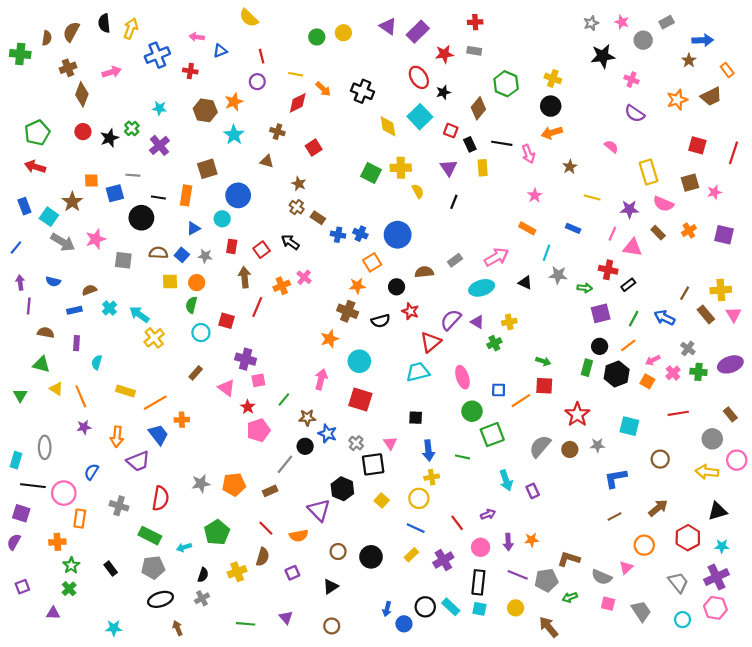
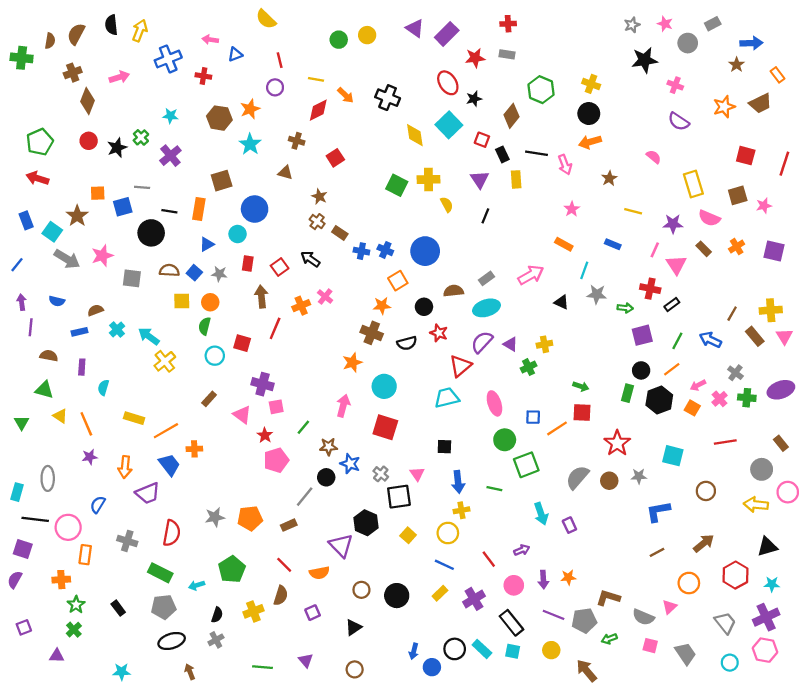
pink triangle: (633, 247) -> (676, 265), turned 48
cyan ellipse: (482, 288) -> (486, 308), moved
black rectangle: (478, 582) -> (511, 623), turned -45

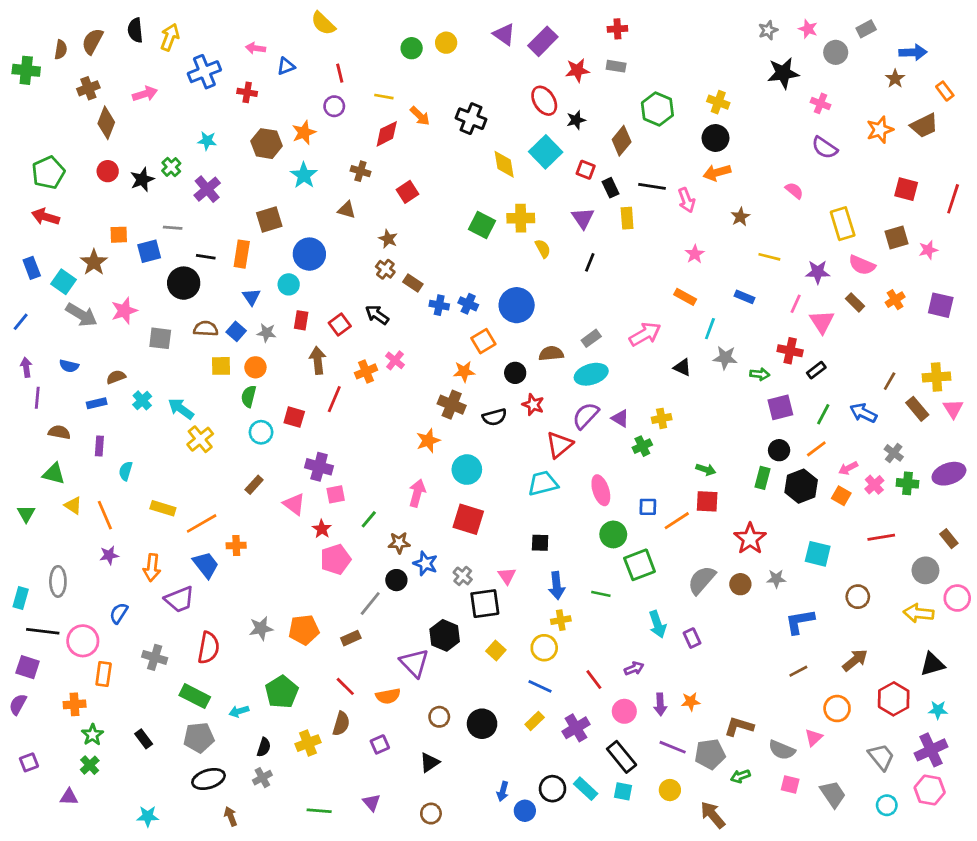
blue triangle: (207, 244) -> (251, 297), turned -35

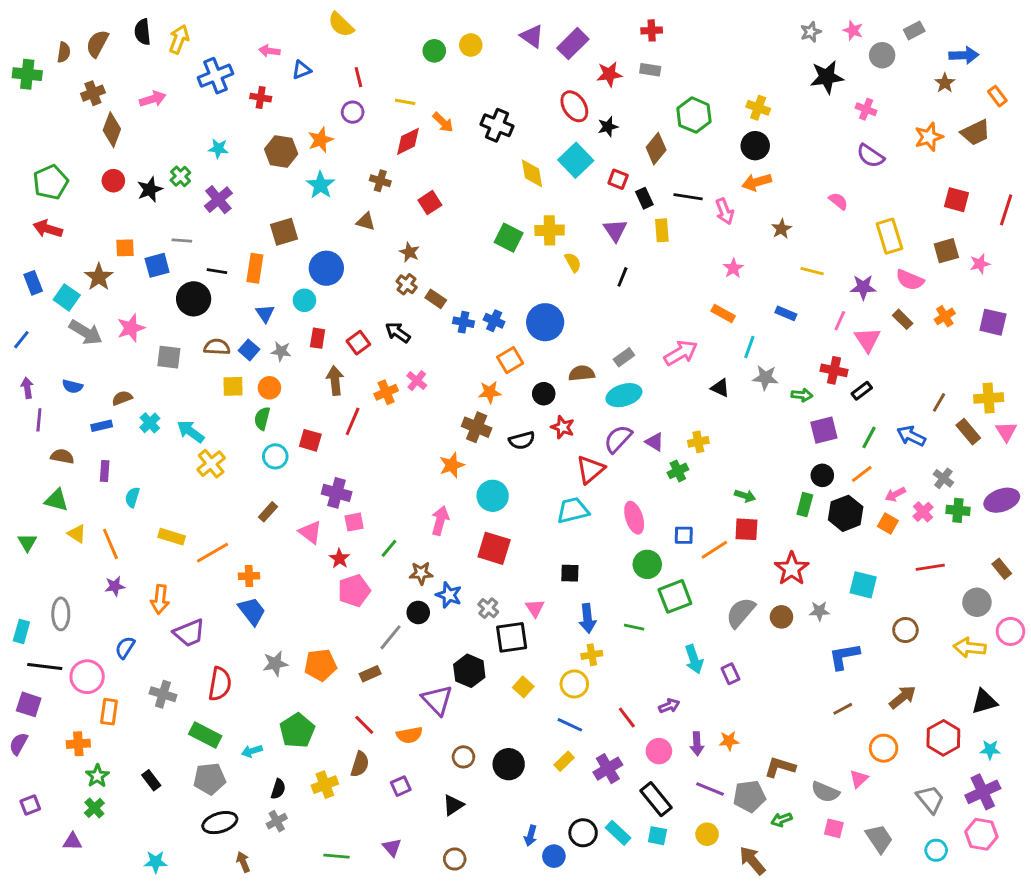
blue trapezoid: (206, 565) -> (252, 611), moved

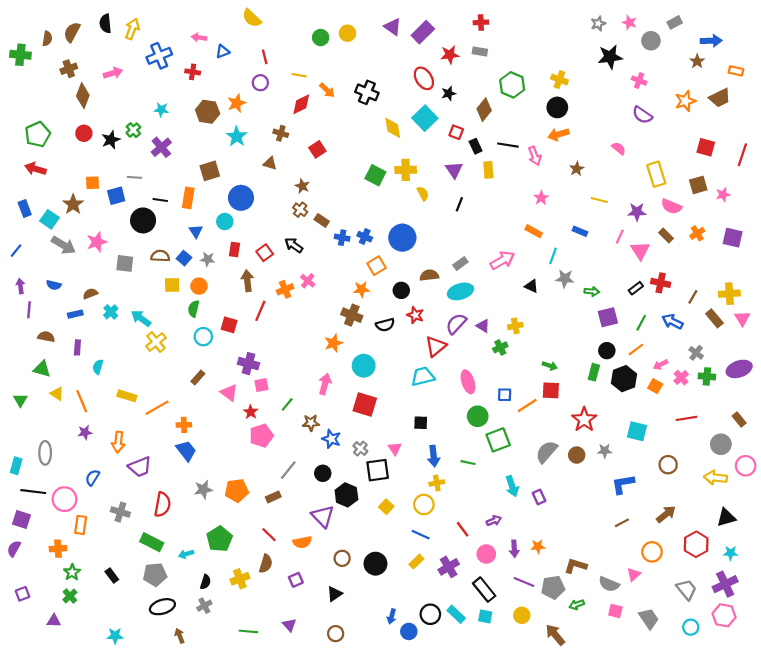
orange rectangle: (997, 96) -> (736, 71), turned -40
red cross: (834, 370) -> (661, 283), moved
black circle: (418, 612) -> (323, 473), moved

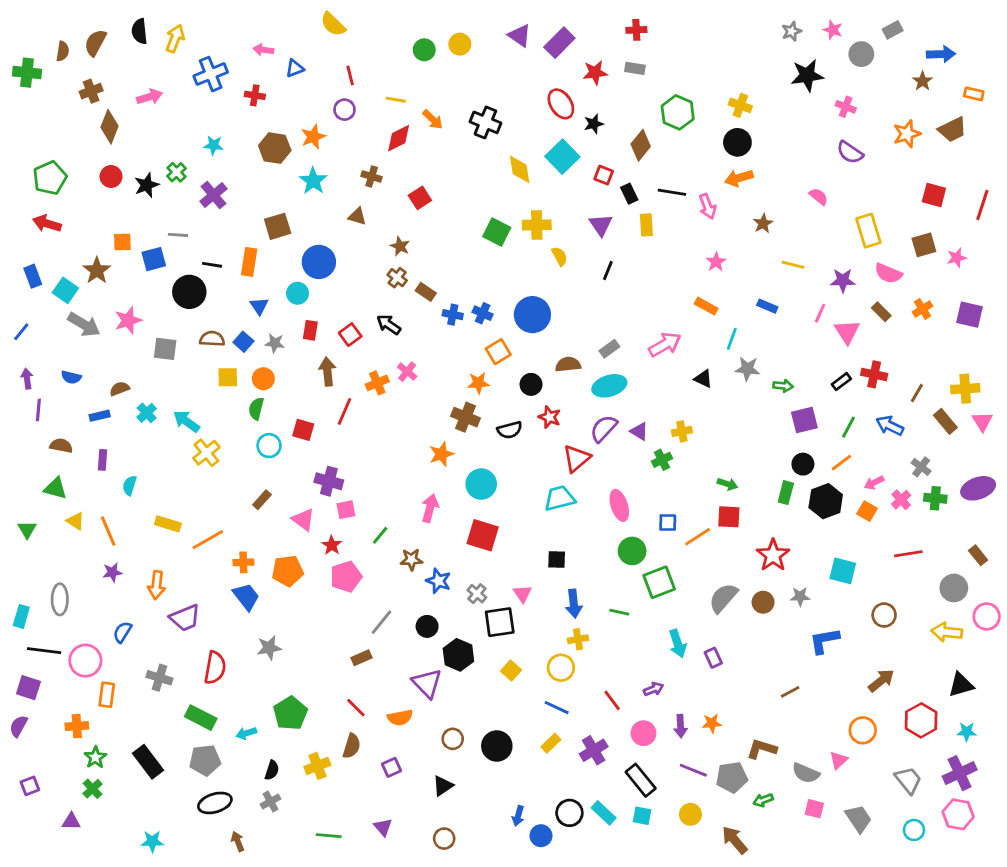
orange pentagon: (237, 491) -> (288, 571), moved
brown line: (622, 523) -> (790, 692), moved
black rectangle: (112, 576) -> (148, 762), size x1.6

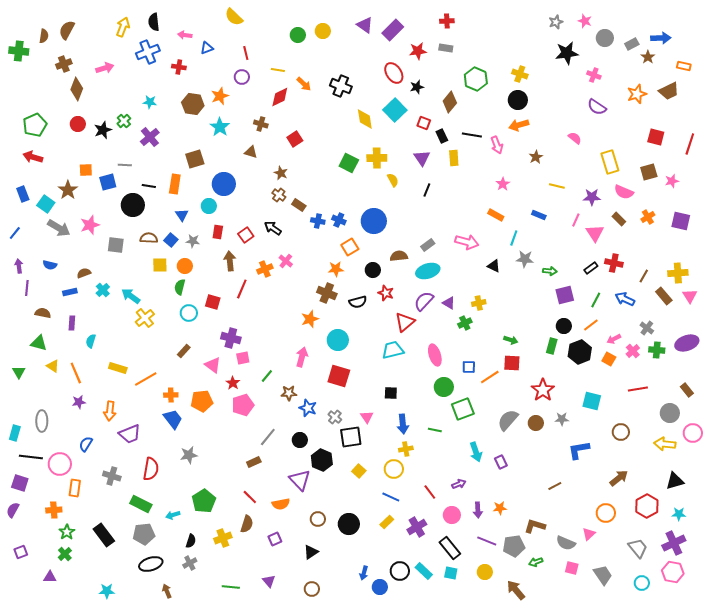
gray rectangle: (893, 30) -> (632, 44), moved
black semicircle: (139, 31) -> (154, 22), moved
pink arrow: (665, 345) -> (467, 242), turned 45

